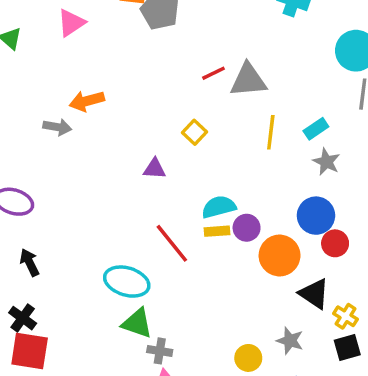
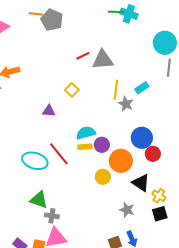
gray star: (326, 162) -> (126, 104), moved
cyan ellipse: (127, 282) -> (35, 161), moved
yellow circle: (248, 358) -> (103, 177), moved

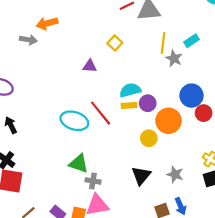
black triangle: (141, 183) -> (141, 176), moved, turned 36

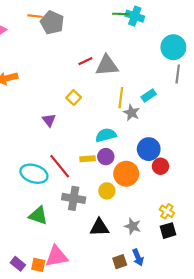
purple triangle: (90, 66) -> (49, 120), turned 48
cyan semicircle: (130, 90) -> (106, 135), moved
black triangle: (141, 176) -> (99, 227), turned 48
gray cross: (93, 181) -> (74, 198), moved, size x1.5

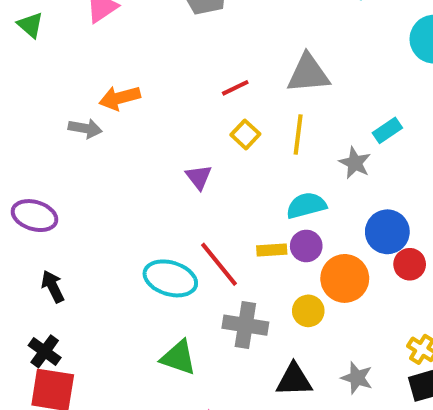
red line: (85, 61) -> (235, 88), moved
yellow line: (121, 98) -> (298, 134), moved

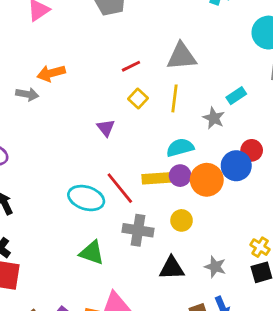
yellow rectangle: (272, 250) -> (156, 178), size x1.4
red circle: (410, 264) -> (252, 150), moved
orange circle: (345, 278) -> (207, 180), moved

